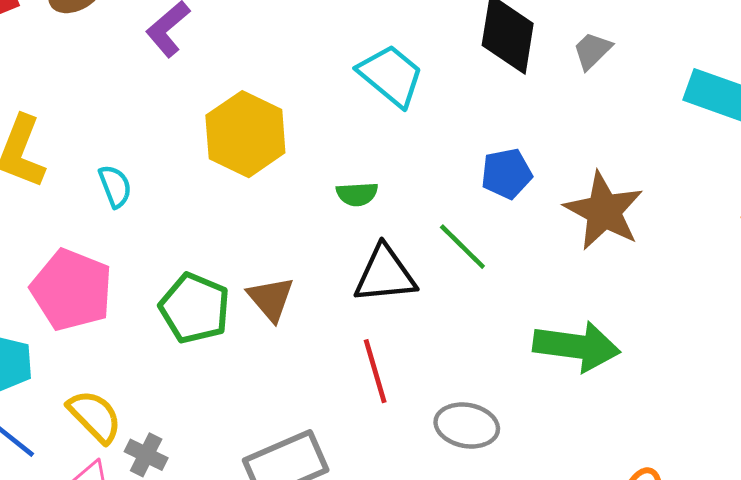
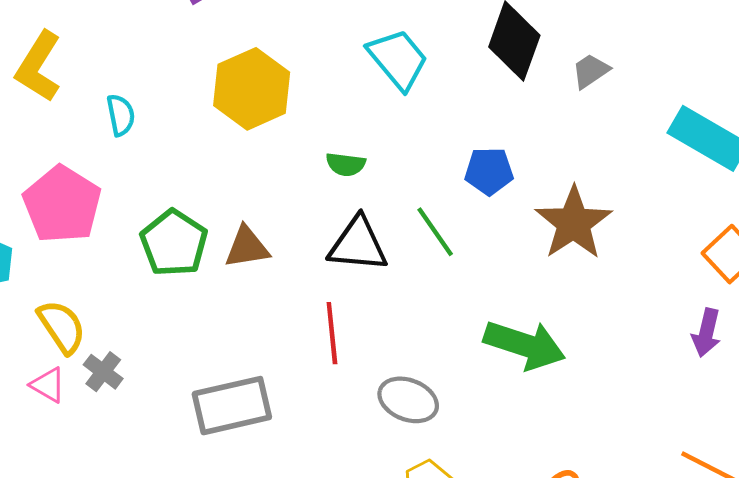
brown triangle: (271, 299) -> (247, 247), turned 51

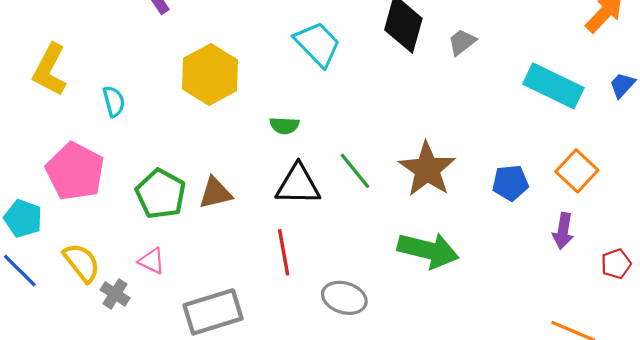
blue pentagon: (489, 171) -> (510, 183), moved
brown star: (574, 223) -> (427, 169), moved
pink triangle: (48, 385) -> (152, 261), moved

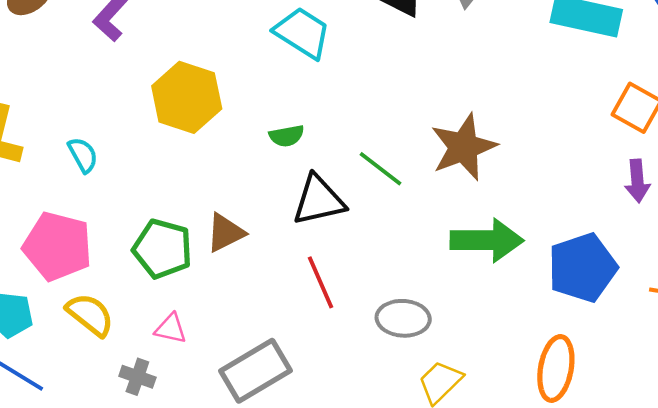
brown star: (427, 169) -> (464, 147), turned 30
blue pentagon: (510, 183) -> (582, 268), moved, size x1.6
yellow semicircle: (82, 263) -> (90, 315), moved

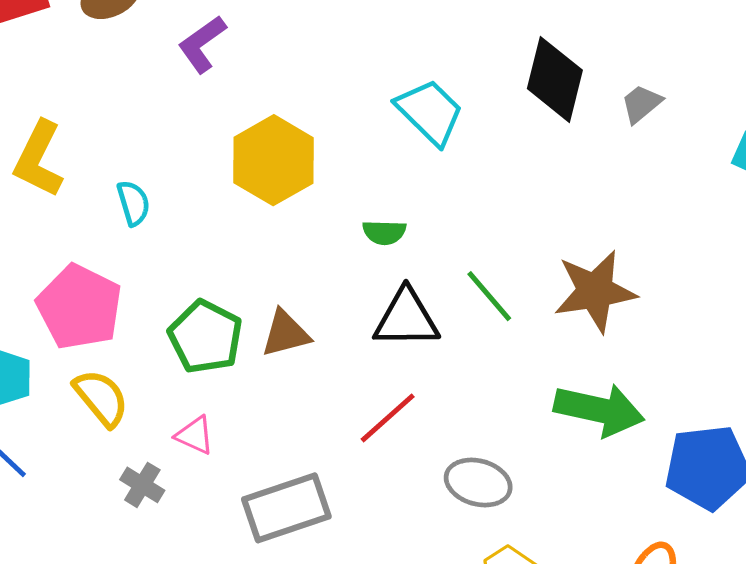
red line: (321, 282) -> (388, 418), turned 60

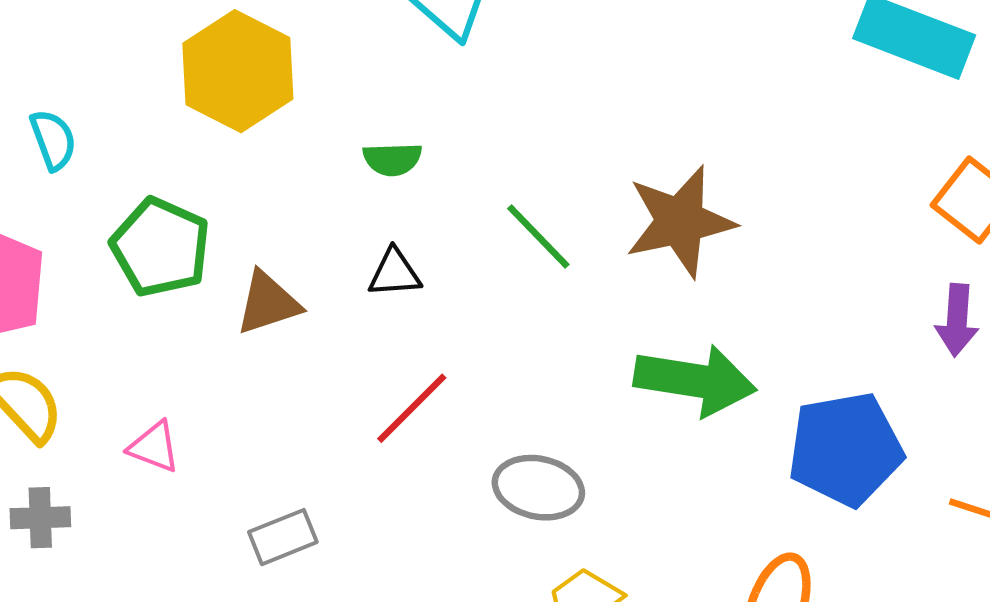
black triangle: (406, 318) -> (395, 273), moved, size x0.6
green pentagon: (205, 337) -> (161, 247), moved
gray cross: (142, 485) -> (40, 518), moved, turned -30
gray rectangle: (286, 508) -> (283, 537), size x0.6

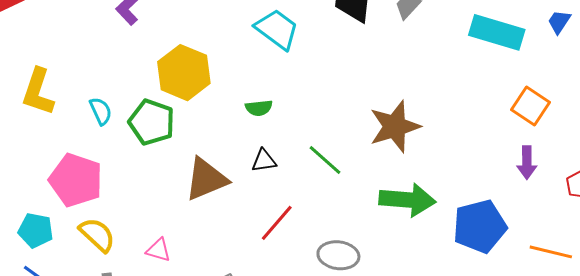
green line: (538, 236) -> (325, 160), moved
green pentagon: (161, 247) -> (152, 122), moved
brown triangle: (268, 303) -> (206, 179), size x1.4

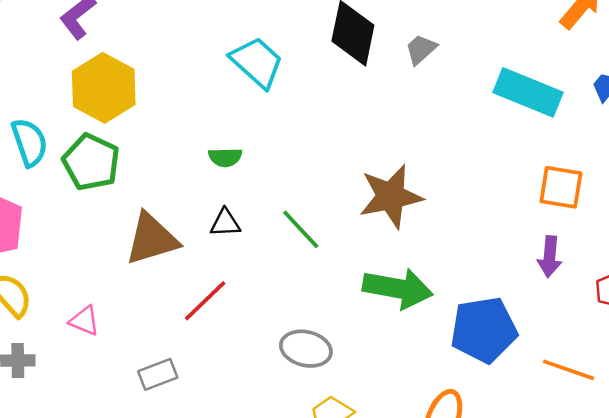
yellow hexagon: (184, 73) -> (104, 88), moved
orange square: (531, 106) -> (561, 187), turned -30
cyan semicircle: (101, 111) -> (29, 142), size x1.4
red line: (277, 223) -> (205, 301), moved

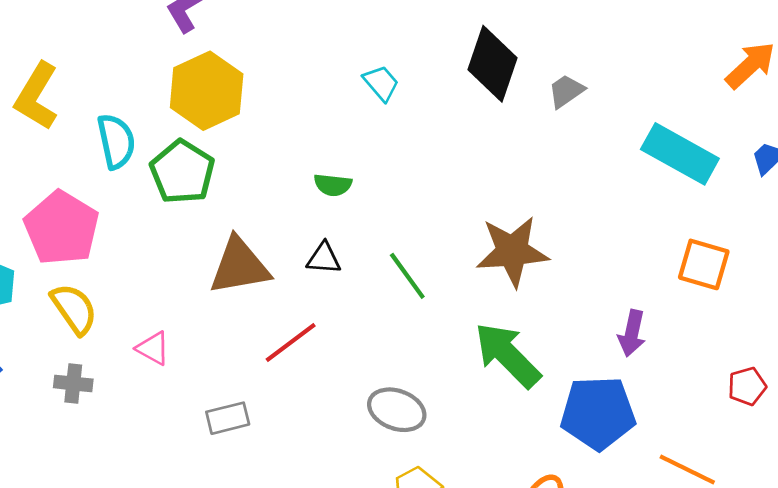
cyan trapezoid: (257, 62) -> (381, 83), size x0.6
purple arrow: (550, 257) -> (632, 333), moved
green arrow: (398, 288) -> (507, 355), turned -152

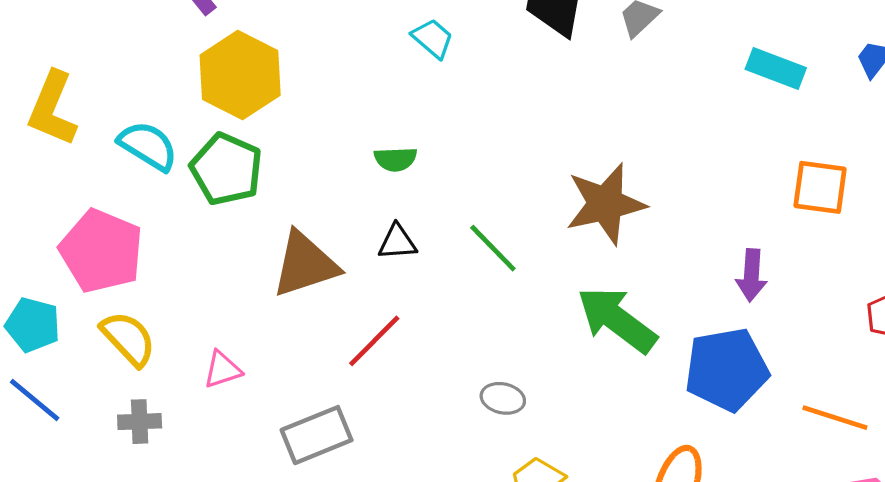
cyan semicircle: (116, 141) -> (148, 146), turned -38
cyan rectangle: (680, 154) -> (776, 69), size x0.7
pink triangle: (153, 348) -> (222, 370), turned -39
gray ellipse: (397, 410) -> (503, 398), size x0.7
gray rectangle: (228, 418) -> (317, 435), size x1.4

